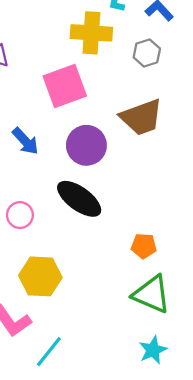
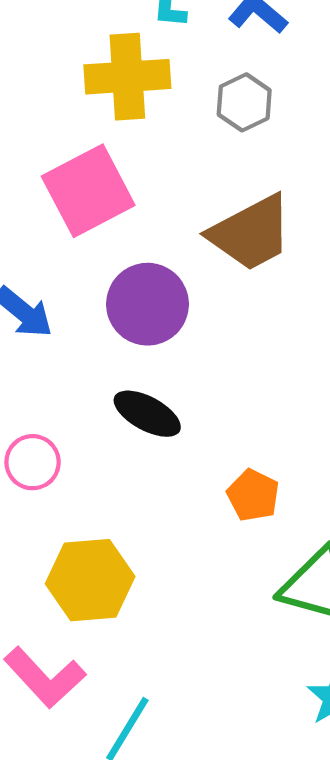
black ellipse: (79, 199) -> (147, 414), size x0.7
orange pentagon: (144, 246) -> (253, 495), moved, turned 30

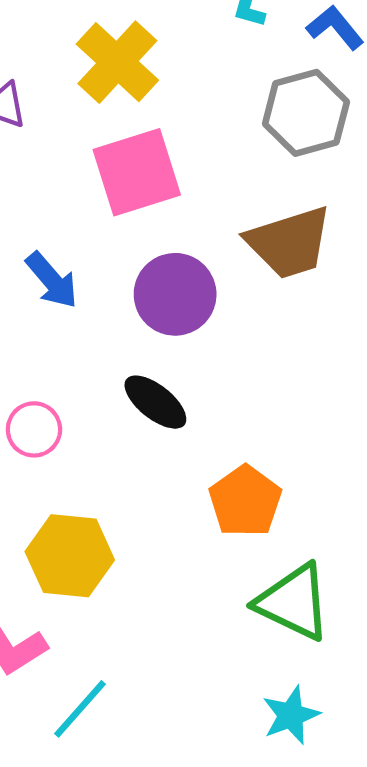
yellow cross: (127, 77) -> (117, 62), moved, turned 36
gray hexagon: (244, 102) -> (306, 113), size x1.5
orange pentagon: (253, 495) -> (245, 501), size x1.4

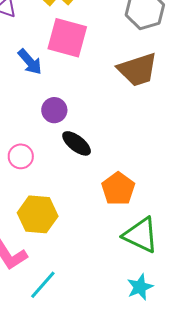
pink square: (137, 172) -> (67, 38), turned 33
blue arrow: (52, 280) -> (30, 62), moved
purple circle: (175, 294) -> (54, 110), moved, size x0.7

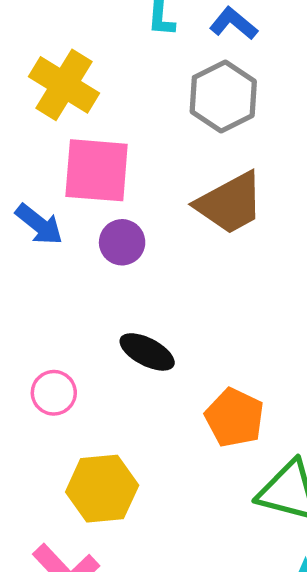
purple circle: (54, 110) -> (122, 242), moved

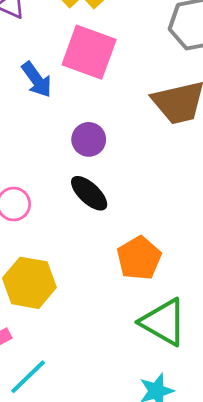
purple circle: (122, 242) -> (89, 139), moved

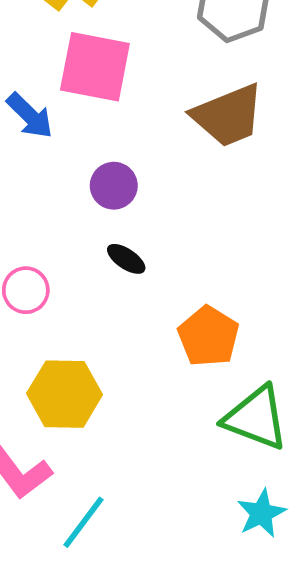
black ellipse: (89, 193) -> (126, 259), size x0.7

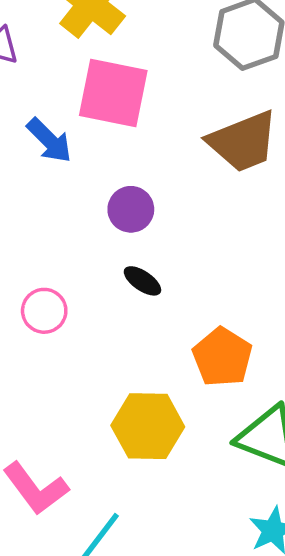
yellow hexagon: (65, 394) -> (148, 426), moved

